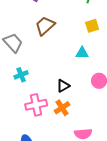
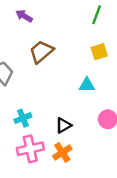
cyan cross: (21, 75) -> (23, 118), moved

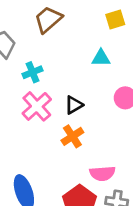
cyan cross: (23, 118) -> (33, 72), moved
pink cross: (30, 149) -> (37, 106), moved, turned -30

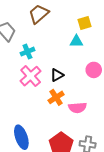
yellow square: (115, 19) -> (85, 23), moved
pink semicircle: (102, 173) -> (77, 108), moved

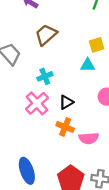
cyan cross: (27, 52) -> (45, 76), moved
orange cross: (56, 97) -> (65, 127), turned -35

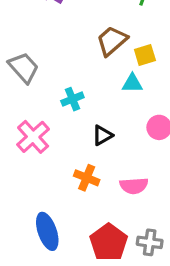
brown trapezoid: (46, 35) -> (112, 41), moved
pink cross: (37, 103) -> (33, 137), moved
orange cross: (65, 127) -> (87, 178), moved

